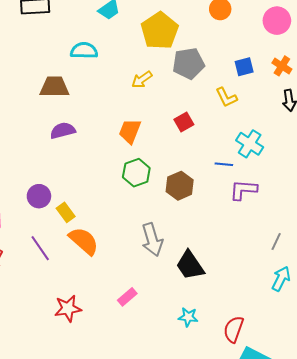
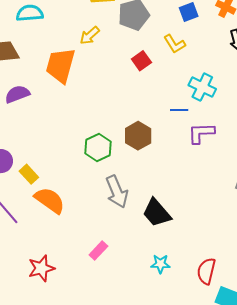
red square: (184, 122) -> (141, 61), moved
orange trapezoid: (130, 131) -> (60, 65), moved, size x1.4
green hexagon: (136, 173) -> (98, 148), moved

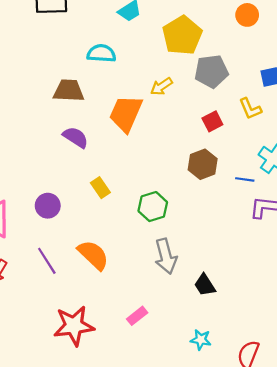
purple semicircle: (17, 94) -> (76, 137), turned 45
brown hexagon: (138, 136) -> (203, 164), moved
yellow rectangle: (29, 174) -> (100, 188), moved
black trapezoid: (157, 213) -> (205, 285), size x0.7
red star: (41, 268) -> (74, 326), size x1.4

